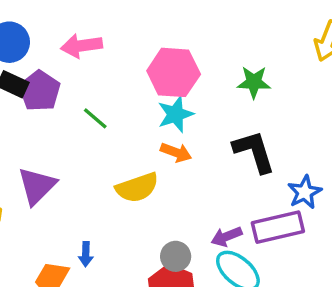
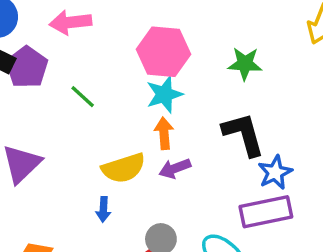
orange arrow: (176, 152) -> (164, 133), turned -116
blue star: (305, 192) -> (275, 172), moved
purple arrow: (226, 237) -> (175, 168), moved
blue arrow: (86, 254) -> (103, 209), moved

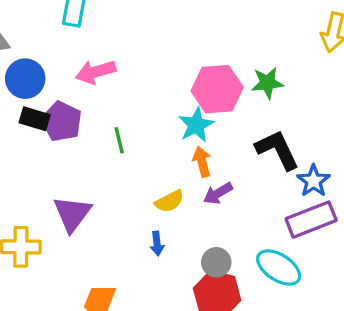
pink hexagon: (163, 52) -> (217, 89), moved
green line: (83, 97) -> (119, 140), turned 44
yellow semicircle: (124, 168) -> (169, 201), size x0.7

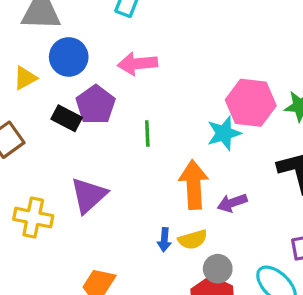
black rectangle: (35, 119) -> (67, 118), moved
orange arrow: (202, 162) -> (194, 185), moved, size x1.6
yellow semicircle: (169, 201) -> (193, 239), moved

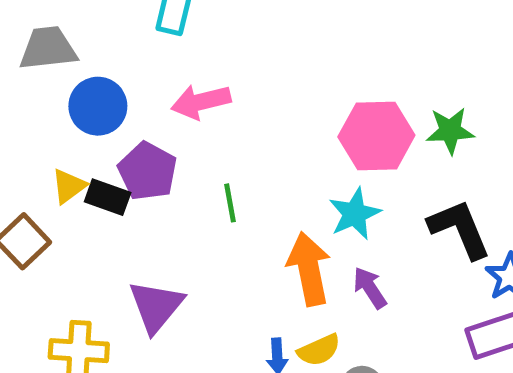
yellow triangle: (25, 78) -> (69, 186), moved
cyan star: (224, 133) -> (355, 214), moved
purple arrow: (232, 203) -> (370, 288), turned 84

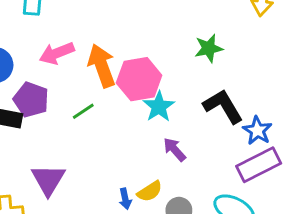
pink hexagon: (376, 136) -> (139, 79), moved
green line: (230, 203) -> (83, 111), turned 75
orange arrow: (309, 269) -> (102, 66), moved

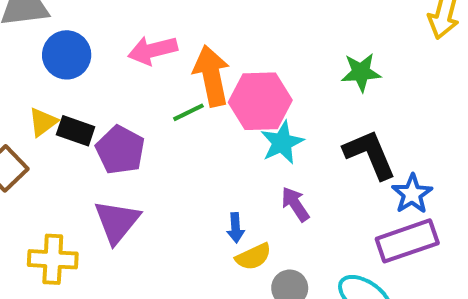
purple pentagon: (31, 100) -> (120, 150), moved
green line: (83, 111) -> (188, 112), moved
blue arrow: (125, 199) -> (236, 228), moved

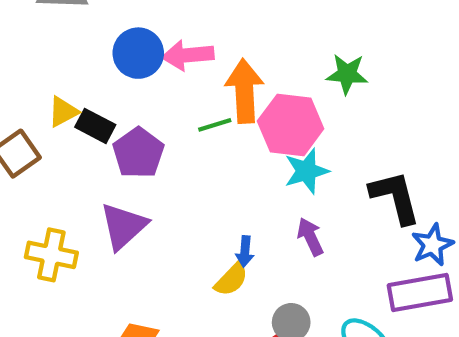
blue circle: (67, 55) -> (138, 53), moved
green star: (361, 72) -> (347, 74), moved
yellow semicircle: (253, 257) -> (231, 279), moved, turned -30

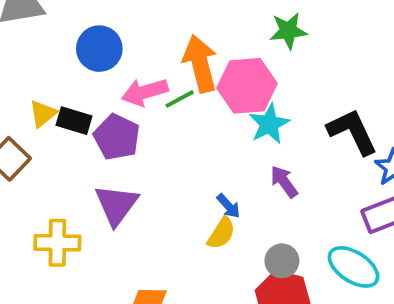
pink arrow: (188, 55) -> (145, 92), moved
blue arrow: (245, 251) -> (229, 206), turned -36

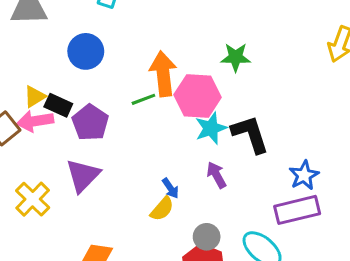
pink arrow: (145, 92) -> (35, 121), moved
black L-shape: (352, 132) -> (250, 134), moved
yellow cross: (57, 243) -> (33, 199), turned 36

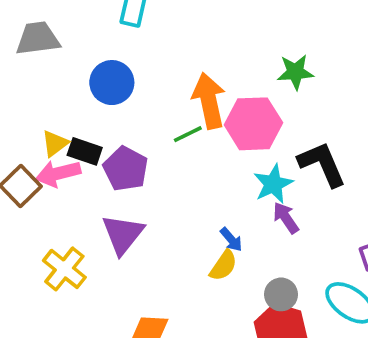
cyan star: (211, 128) -> (273, 184), moved

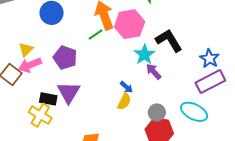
black rectangle: (85, 151) -> (48, 99), moved

